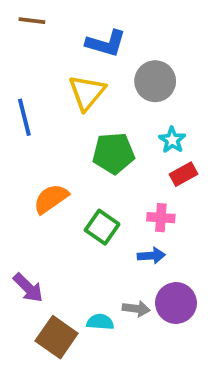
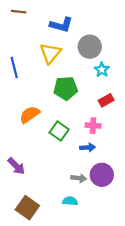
cyan star: (172, 140) -> (102, 70), moved
cyan semicircle: (100, 322) -> (70, 201), moved
brown square: (57, 337) -> (27, 208), moved

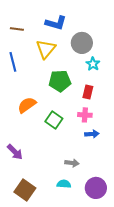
brown line: (19, 12) -> (17, 29), moved
red rectangle: (106, 100) -> (88, 92), moved, turned -48
blue arrow: (88, 147) -> (92, 134), moved
purple circle: (102, 175) -> (96, 188), moved

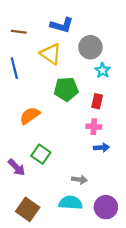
yellow triangle: (46, 49) -> (51, 54), turned -35
green square: (54, 120) -> (41, 154), moved
cyan semicircle: (64, 184) -> (71, 203), size x1.5

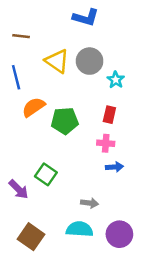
blue L-shape: (62, 25) -> (86, 17), moved
gray circle: (90, 47) -> (90, 61), moved
green pentagon: (66, 89) -> (65, 121), moved
orange semicircle: (30, 116) -> (33, 107), moved

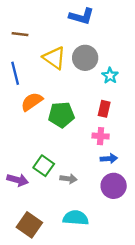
purple arrow: (19, 189) -> (18, 180), turned -30
gray arrow: (90, 203) -> (69, 179), moved
purple circle: (119, 234) -> (114, 186), moved

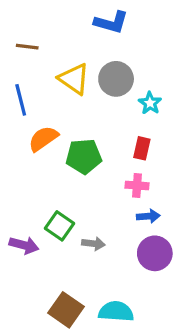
cyan semicircle: (76, 218) -> (116, 311), moved
brown square: (29, 225) -> (66, 310), moved

